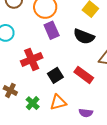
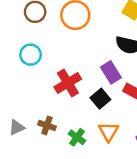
purple rectangle: (52, 30) -> (111, 72), moved
orange triangle: (58, 102) -> (109, 132), turned -36

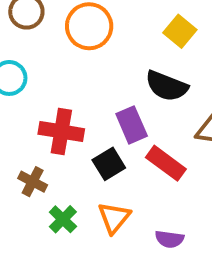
red cross: (68, 83) -> (61, 131), turned 32
brown cross: (47, 125) -> (33, 182), moved

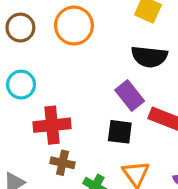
red cross: (61, 131) -> (52, 125), moved
black square: (109, 164) -> (120, 132), turned -36

